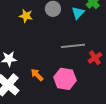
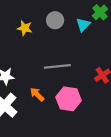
gray line: (73, 46) -> (57, 66), moved

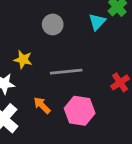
gray circle: (55, 20) -> (53, 24), moved
yellow star: (25, 28) -> (23, 60), moved

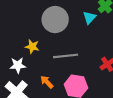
gray circle: (53, 24) -> (55, 20), size x1.6

